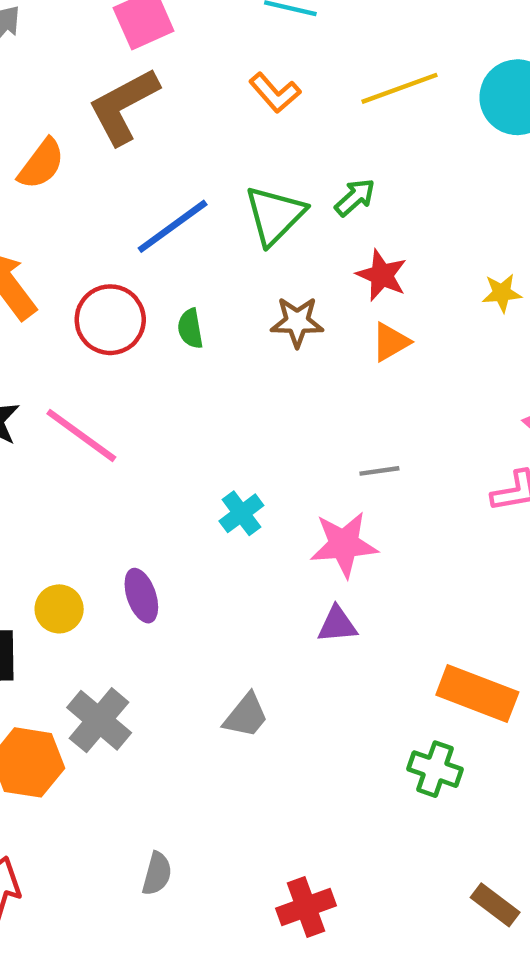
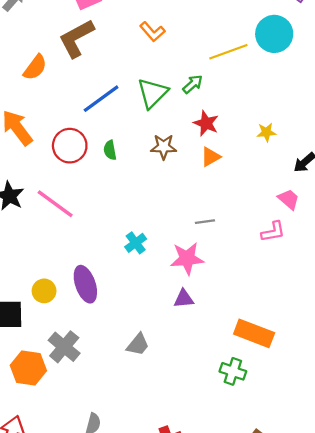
yellow line: (399, 88) -> (228, 52), moved
purple ellipse: (141, 596) -> (85, 284), size x1.4

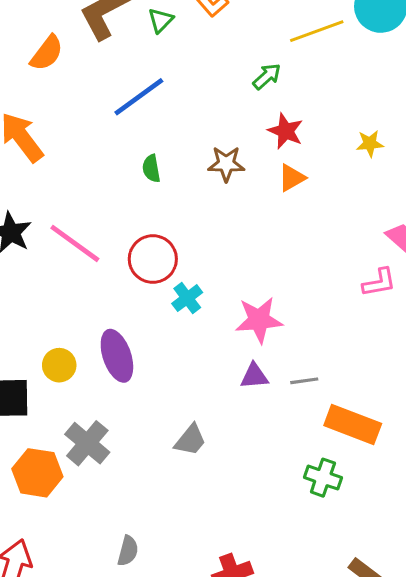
green triangle: (152, 93) -> (161, 20), moved, size x0.6
red circle: (70, 146) -> (153, 259), moved
gray line: (205, 222) -> (304, 381), moved

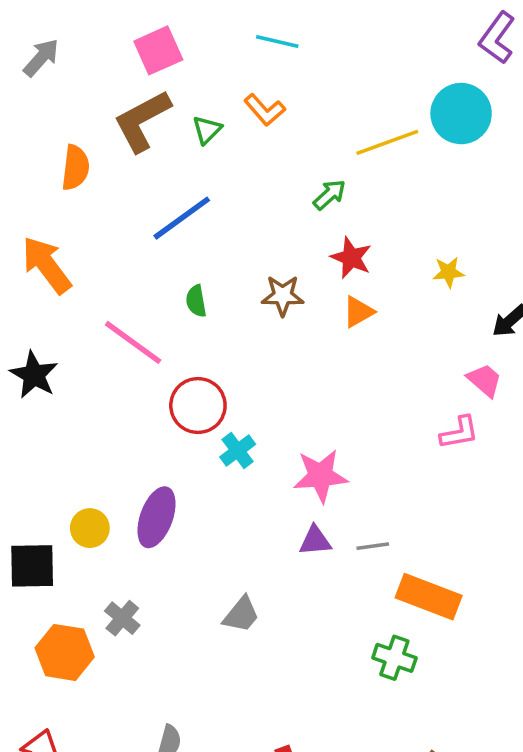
orange semicircle: (47, 53) -> (75, 168), turned -30
pink line: (75, 243) -> (133, 342), moved
purple ellipse: (117, 356) -> (157, 517), turned 39
gray cross: (87, 443) -> (122, 618), size x0.7

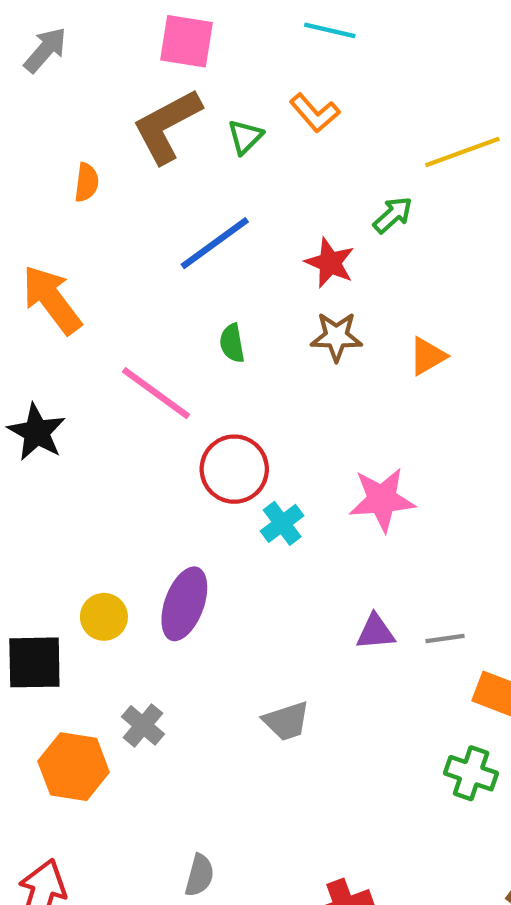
pink square: (158, 50) -> (186, 41), turned 33
orange semicircle: (75, 168) -> (87, 182), size x0.7
red star: (351, 258) -> (330, 263), moved
pink star: (321, 476) -> (382, 500), moved
gray trapezoid: (241, 615) -> (286, 721), turned 33

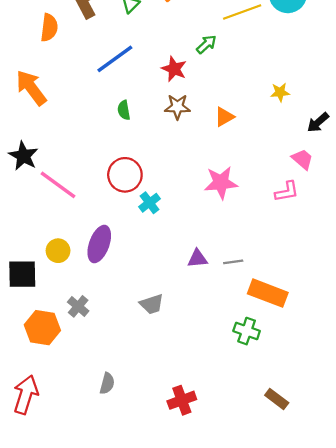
orange semicircle: (87, 182) -> (49, 28), size x1.4
pink line: (156, 393) -> (58, 185), moved
pink star: (382, 500) -> (221, 183), moved

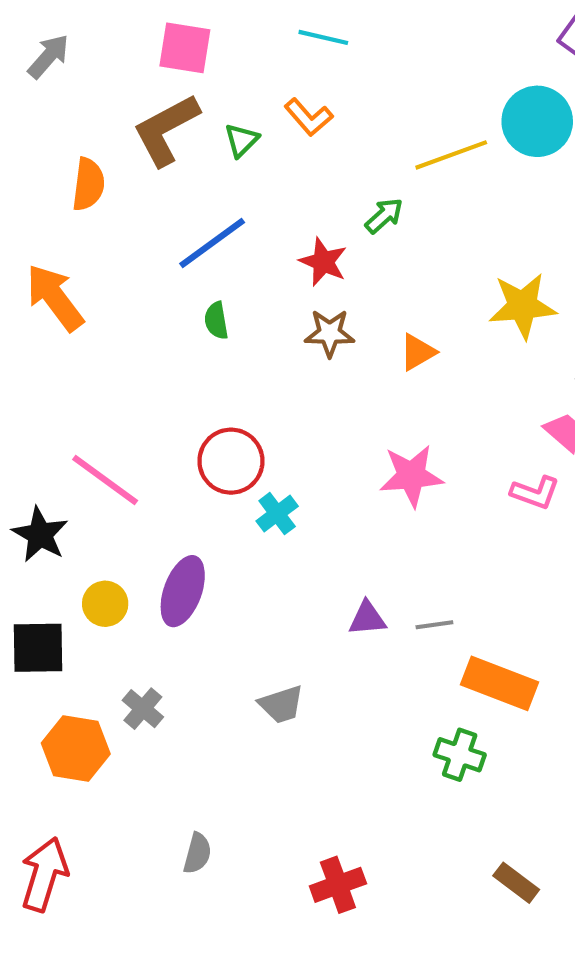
yellow star: (280, 92) -> (523, 306), size x1.8
green semicircle: (124, 110) -> (216, 321), moved
black star: (23, 156) -> (40, 535), moved
pink L-shape: (287, 192) -> (535, 493), turned 30

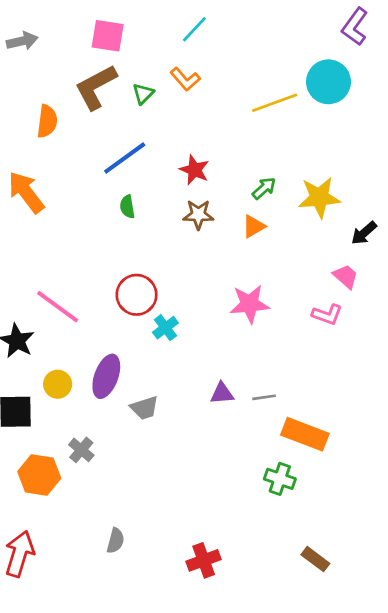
cyan line: (323, 37) -> (194, 29), turned -60
gray arrow: (49, 56) -> (22, 41), turned 36
green arrow: (384, 216) -> (264, 188), moved
gray trapezoid: (281, 704) -> (144, 408), moved

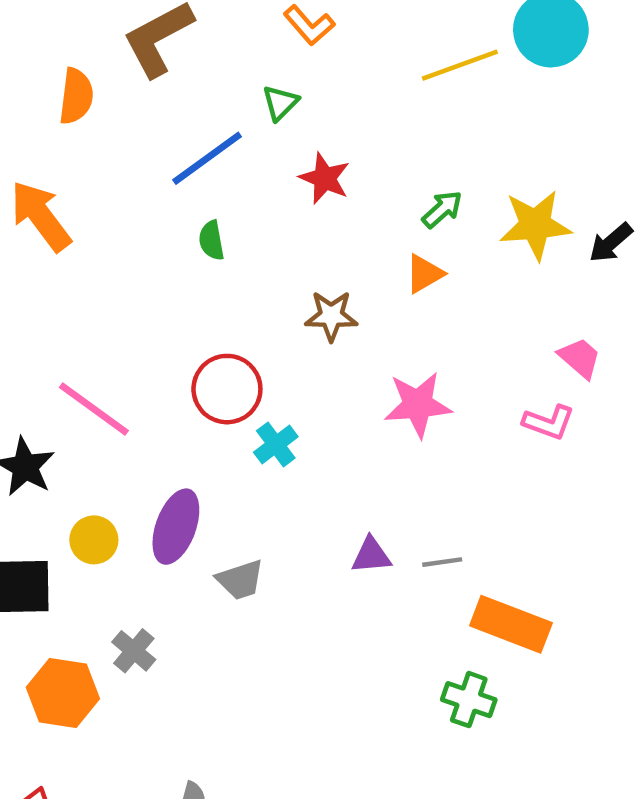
green triangle: (143, 94) -> (280, 103), moved
brown star: (198, 215) -> (331, 316), moved
black arrow: (364, 233) -> (611, 243), moved

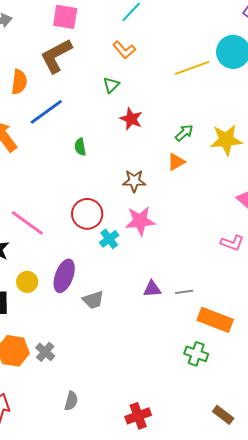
blue line: (207, 158) -> (46, 112), moved
pink star: (418, 405) -> (140, 221), moved
pink L-shape: (549, 422) -> (232, 243), moved
gray cross: (134, 651) -> (45, 352), moved

